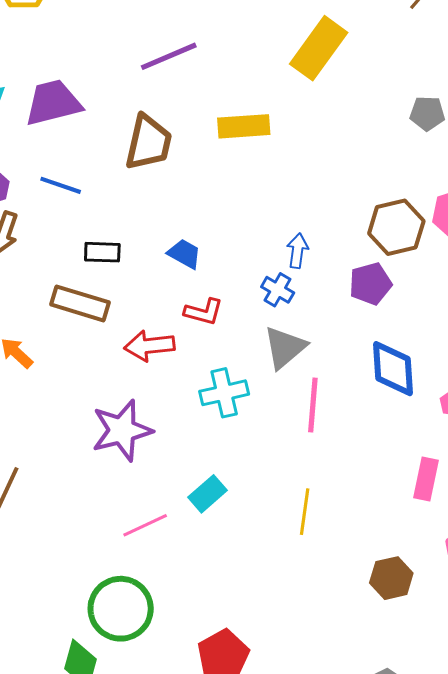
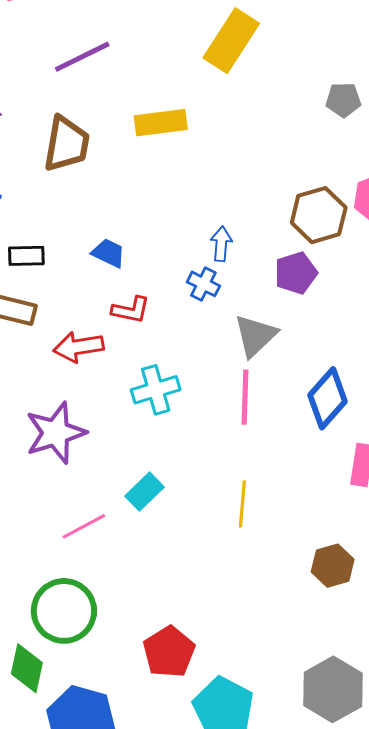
gray triangle: (285, 347) -> (255, 336), moved
blue diamond: (393, 369) -> (327, 398), moved, turned 48

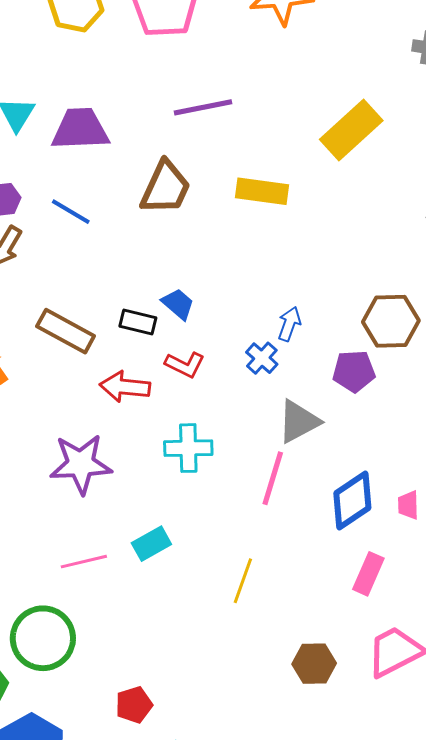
black rectangle: (26, 256) -> (138, 322), moved
red pentagon: (169, 652) -> (134, 705), size x0.7

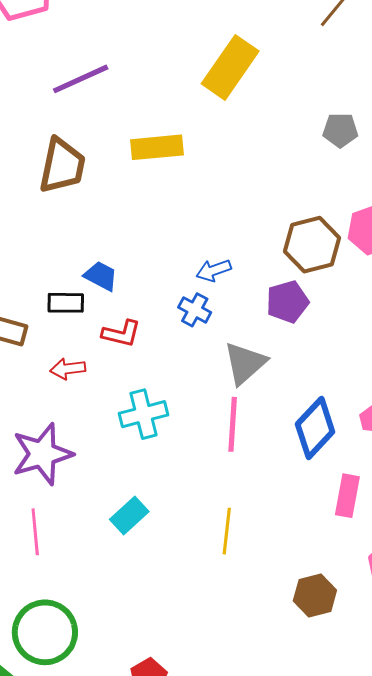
blue arrow: (289, 324) -> (214, 270), turned -116
red arrow: (125, 387) -> (68, 369), size x0.7
pink line: (84, 562) -> (35, 532), moved, turned -69

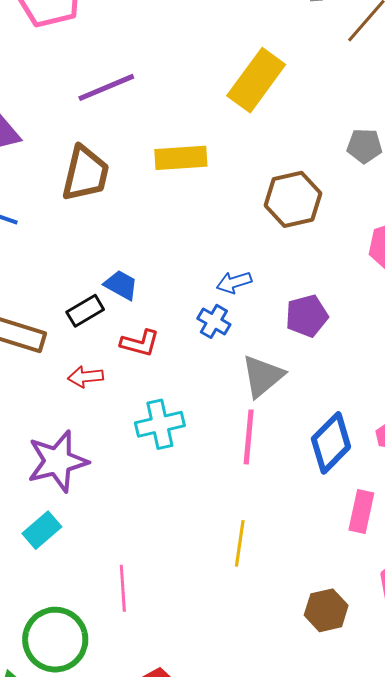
brown hexagon: (312, 245) -> (293, 199), moved
black rectangle: (66, 303) -> (85, 311), turned -33
cyan rectangle: (129, 516) -> (42, 530), moved
pink line: (35, 532) -> (123, 588), moved

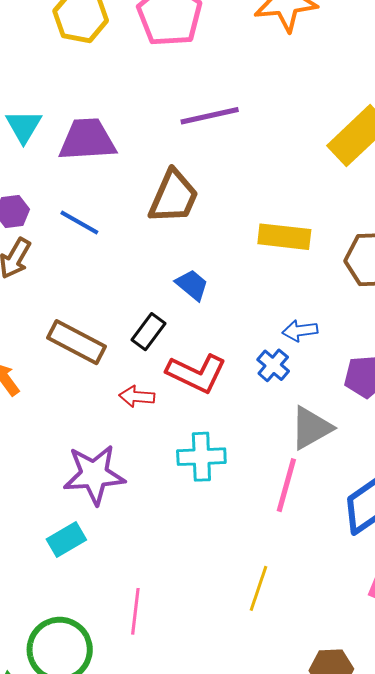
yellow rectangle: (181, 158) -> (284, 237), moved
blue trapezoid: (121, 285) -> (192, 285), moved
black rectangle: (85, 311) -> (149, 332), turned -33
red L-shape: (140, 343) -> (196, 373), size x1.5

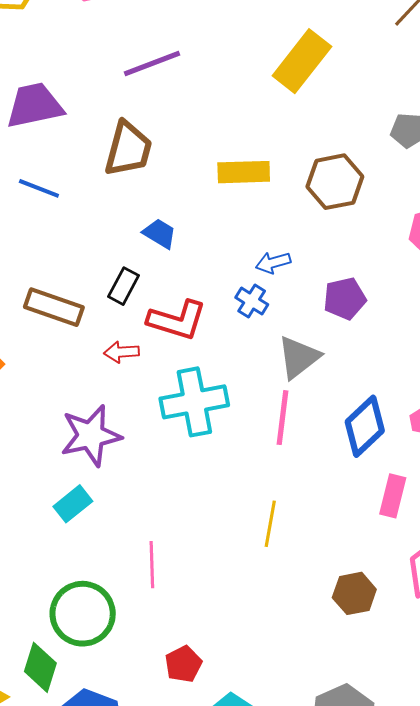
cyan cross: (201, 457) -> (194, 402), size x1.4

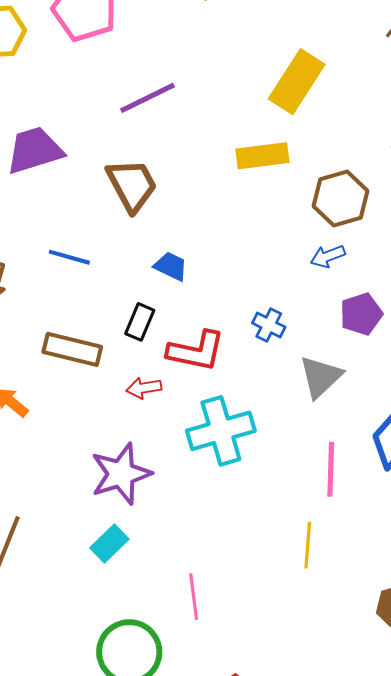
brown trapezoid: (128, 149) -> (132, 185), turned -38
yellow rectangle: (244, 172) -> (262, 156), moved
blue line: (39, 188) -> (69, 257), moved
blue arrow: (273, 263) -> (328, 256), moved
pink line: (283, 418) -> (331, 469), moved

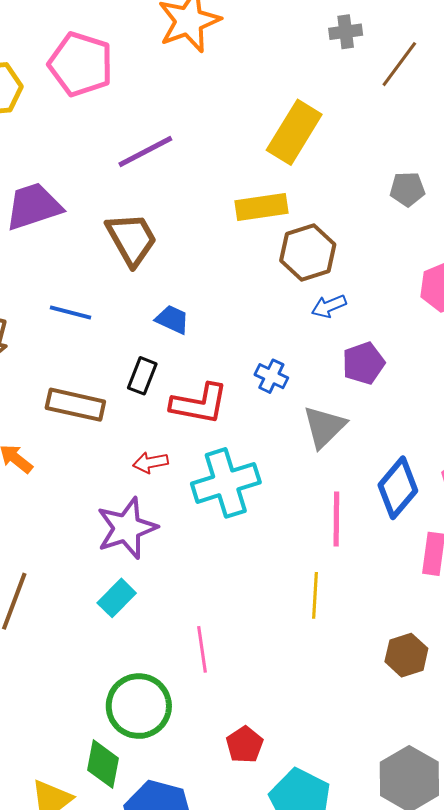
brown hexagon: (341, 199) -> (308, 252), moved
red arrow: (144, 388) -> (150, 462), moved

